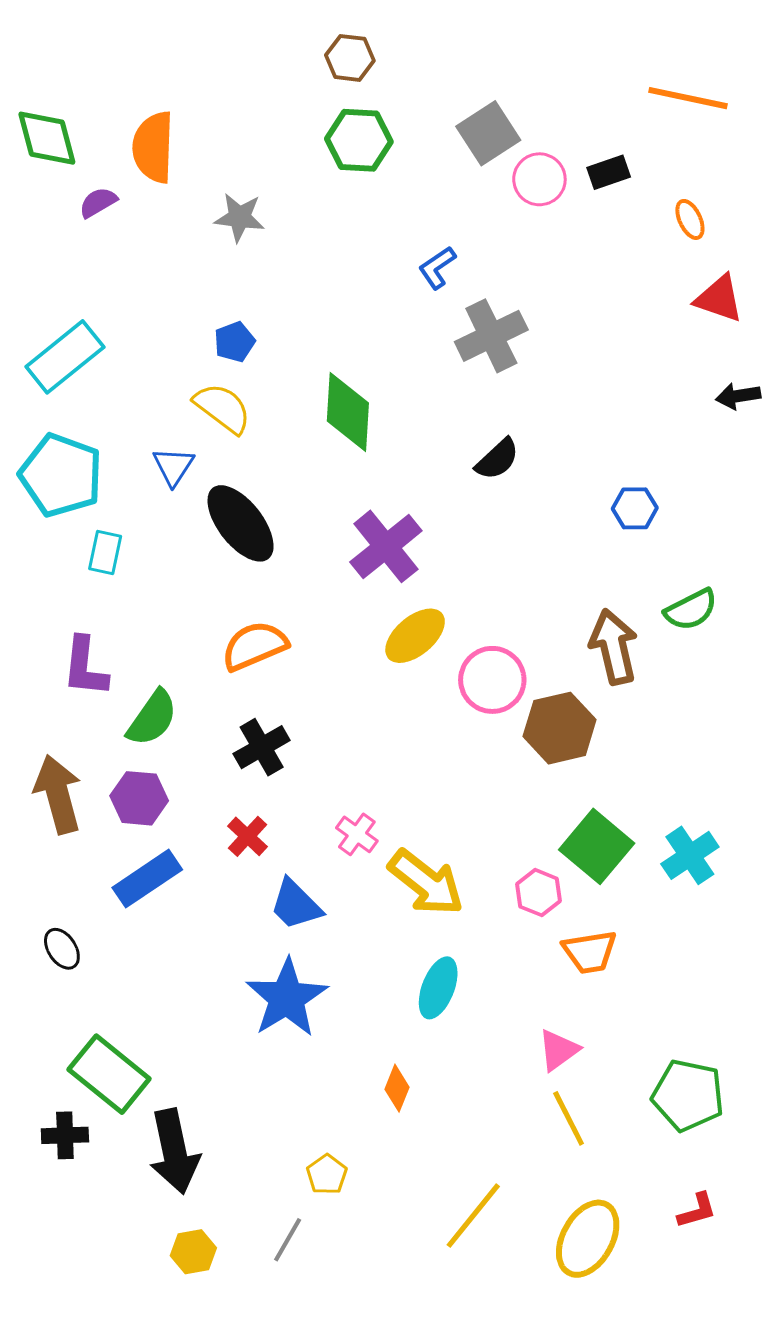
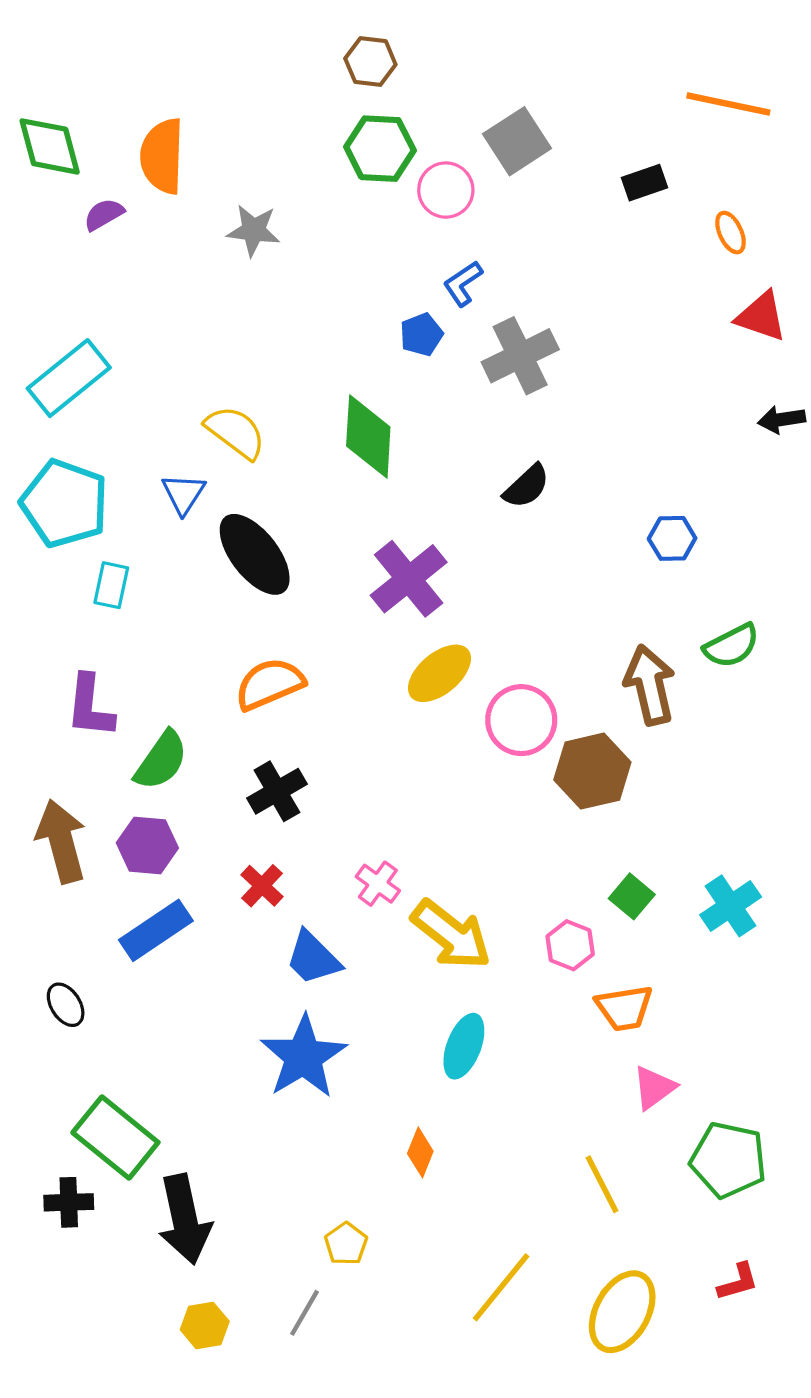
pink circle: (539, 179) -> (446, 190), moved
blue pentagon: (234, 342) -> (421, 334), moved
green square: (597, 846) -> (632, 896), size x0.6
pink triangle: (559, 1050) -> (654, 1088), moved

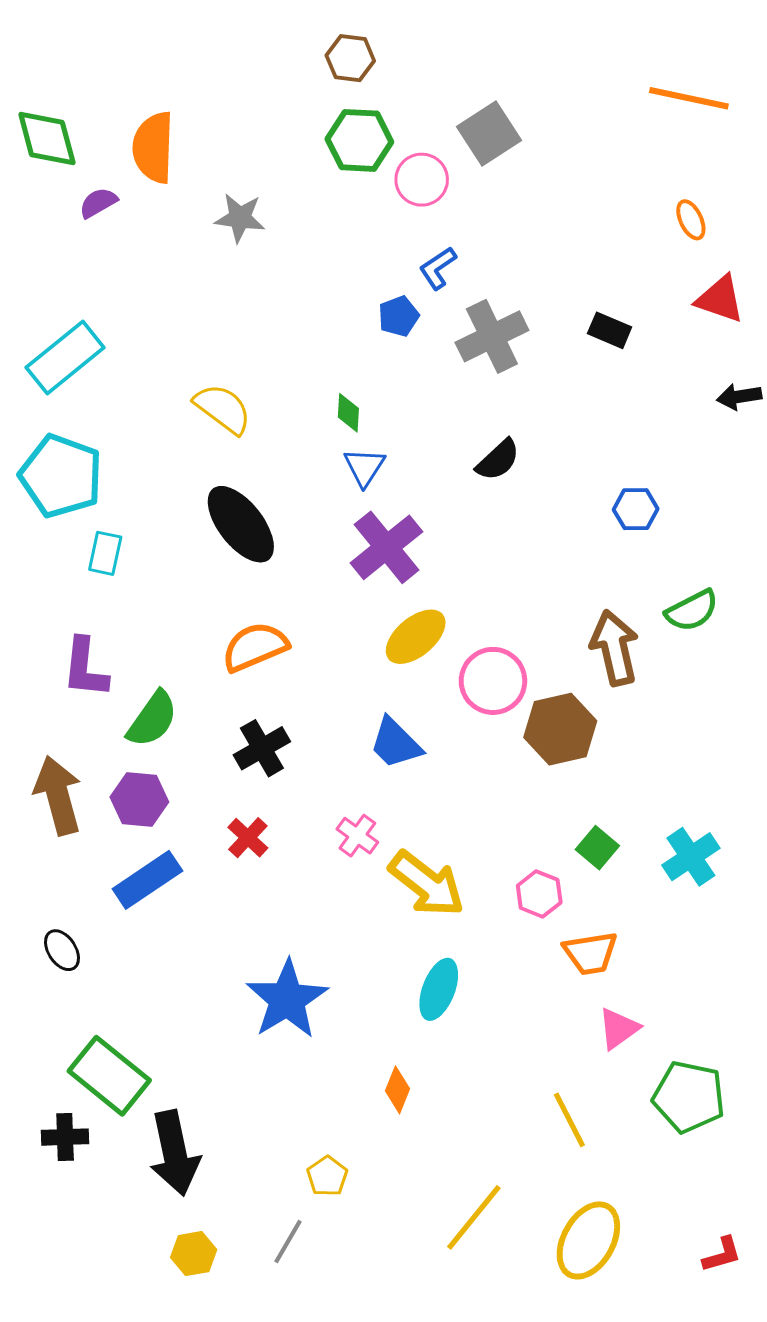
black rectangle: (644, 183) -> (610, 330), moved, turned 42
green diamond: (368, 436) -> (348, 413), size x0.5
blue triangle: (183, 494) -> (364, 467), moved
blue trapezoid: (313, 958) -> (396, 743), moved
red L-shape: (738, 1282) -> (722, 1255), moved

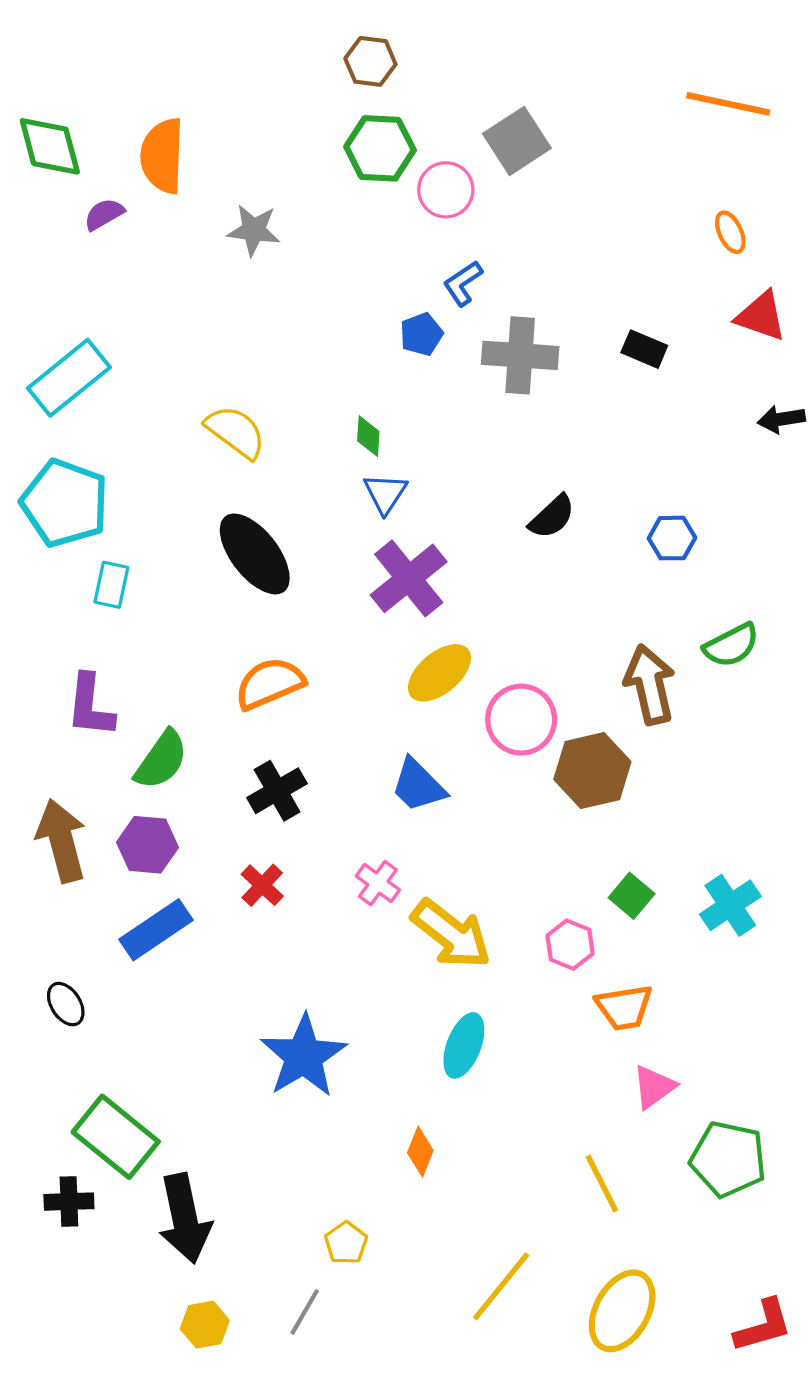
gray cross: (492, 336) -> (520, 355), turned 30
black semicircle: (498, 460) -> (552, 517), moved
red L-shape: (722, 1255) -> (763, 1326), size x1.4

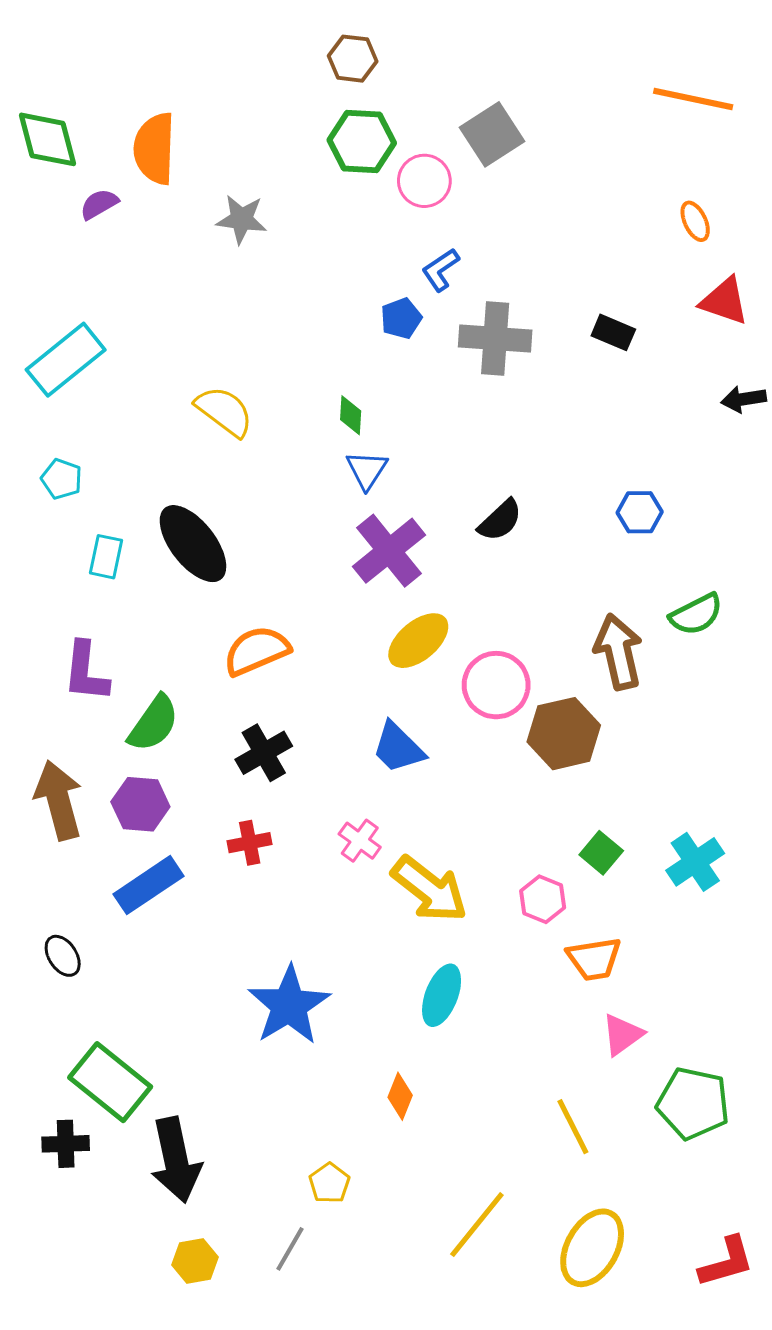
cyan pentagon: (65, 503) -> (62, 479), size x0.5
black semicircle: (552, 517) -> (500, 520), moved
black ellipse: (255, 554) -> (193, 544), moved
red cross: (262, 885) -> (250, 843), turned 36

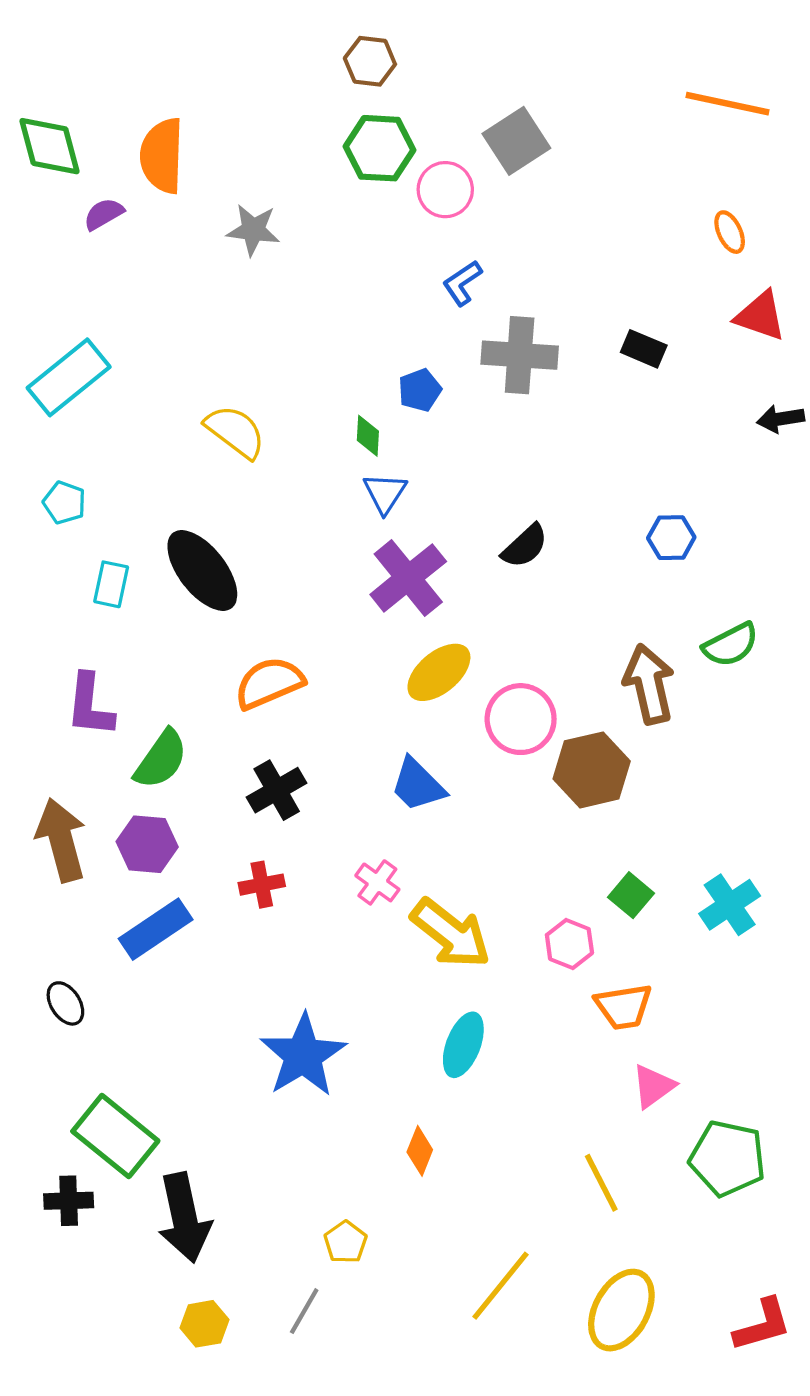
blue pentagon: (401, 318) -> (420, 390), moved

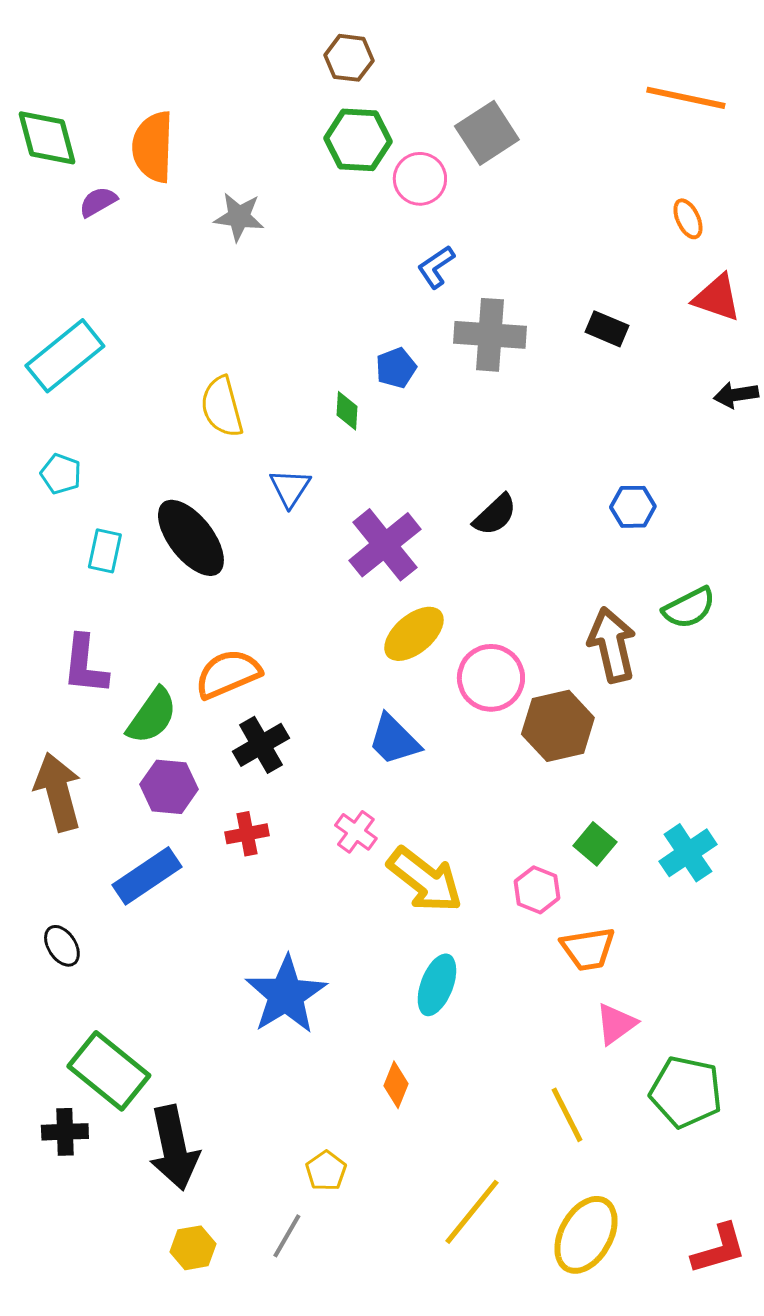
yellow semicircle: (235, 432) -> (222, 407), turned -142
blue triangle: (385, 493) -> (290, 488), moved
orange semicircle: (269, 683) -> (228, 674), moved
purple hexagon: (147, 844) -> (169, 787), moved

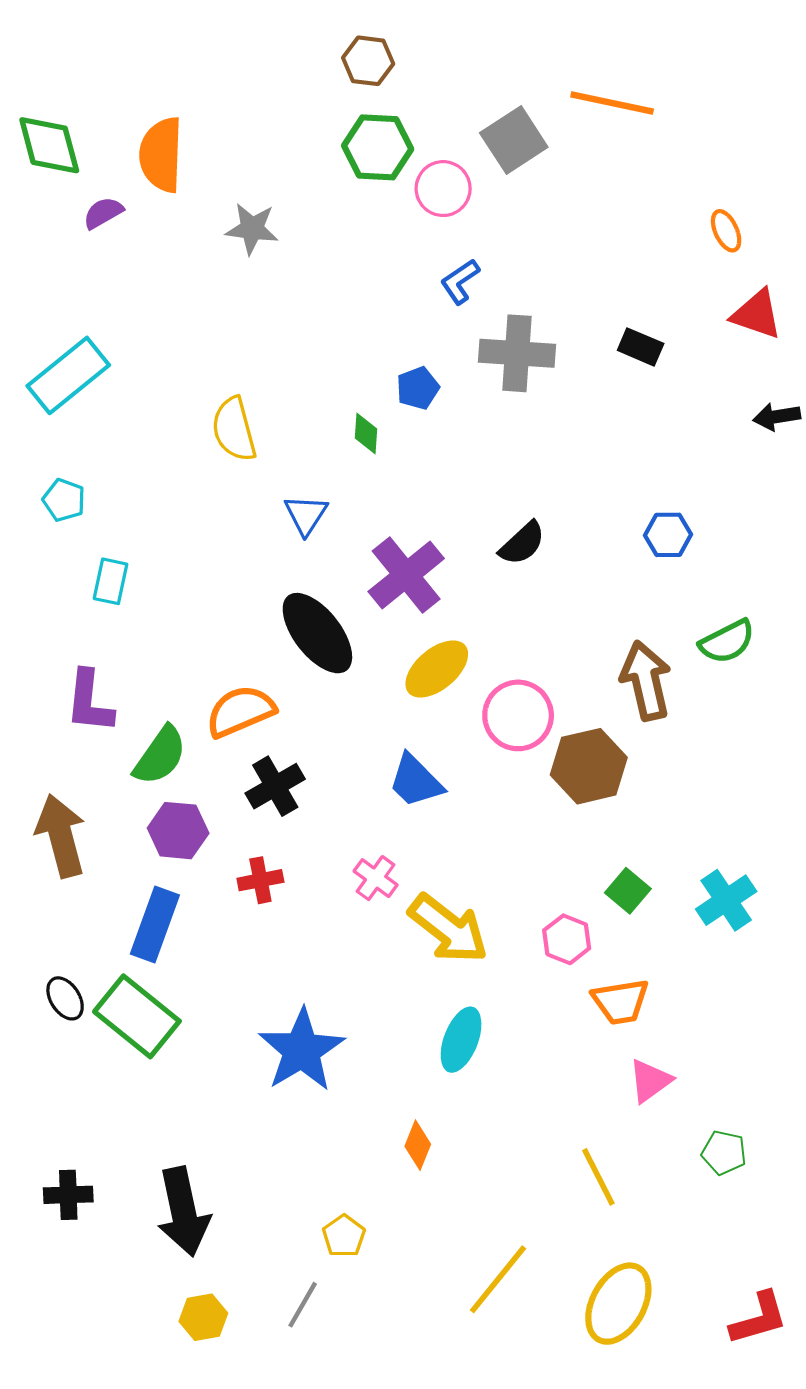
orange line: (686, 98) -> (612, 103), moved
black ellipse: (191, 538) -> (317, 633), moved
blue rectangle: (147, 876) -> (155, 925), turned -36
green rectangle: (109, 1071) -> (137, 1016), moved
green pentagon: (686, 1092) -> (724, 1153), size x0.6

